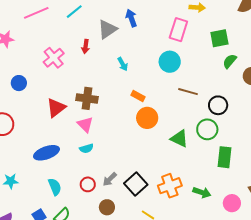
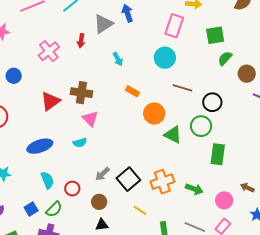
orange circle: (147, 118) -> (154, 114), moved
pink triangle: (85, 124) -> (90, 119), moved
red circle: (88, 184) -> (72, 189), moved

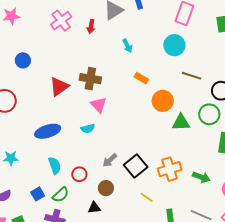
pink cross: (49, 51) -> (61, 21), moved
green triangle: (173, 135) -> (181, 122), turned -30
black triangle: (102, 225) -> (94, 208), moved

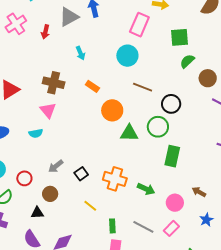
brown cross: (90, 79) -> (54, 83), moved
black square: (136, 166) -> (81, 174), size x0.6
orange cross: (170, 169) -> (115, 179), turned 30

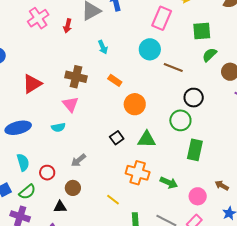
brown line: (143, 87) -> (173, 68), moved
green triangle: (129, 133) -> (147, 139), moved
black square: (81, 174) -> (117, 138), moved

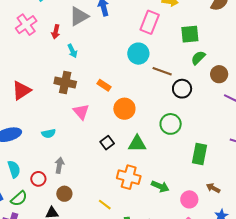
cyan arrow: (103, 47) -> (72, 51), moved
black circle: (194, 98) -> (182, 89), moved
pink triangle: (70, 104) -> (81, 112), moved
green rectangle: (195, 150) -> (200, 154), moved
gray arrow: (78, 160) -> (59, 165), moved, turned 140

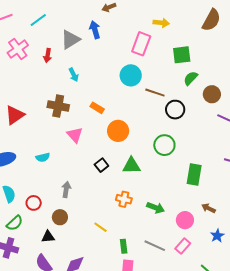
cyan arrow: (72, 51) -> (74, 75), moved
gray arrow: (59, 165) -> (66, 189), moved
orange cross: (129, 177) -> (124, 199), size x0.7

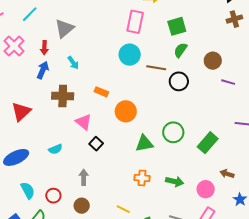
blue arrow: (95, 30) -> (43, 70), moved, turned 48
green semicircle: (191, 78) -> (180, 50), moved
green circle: (164, 145) -> (173, 132), moved
black square: (101, 165) -> (96, 144), moved
green rectangle: (194, 174) -> (208, 143), turned 40

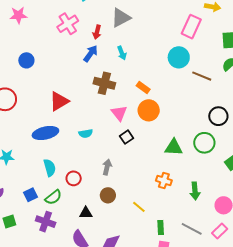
black circle: (179, 81) -> (218, 116), moved
orange circle: (126, 111) -> (149, 110), moved
red triangle: (21, 112) -> (59, 101), moved
green arrow: (175, 181) -> (195, 191), turned 60
brown circle: (82, 206) -> (108, 195), moved

